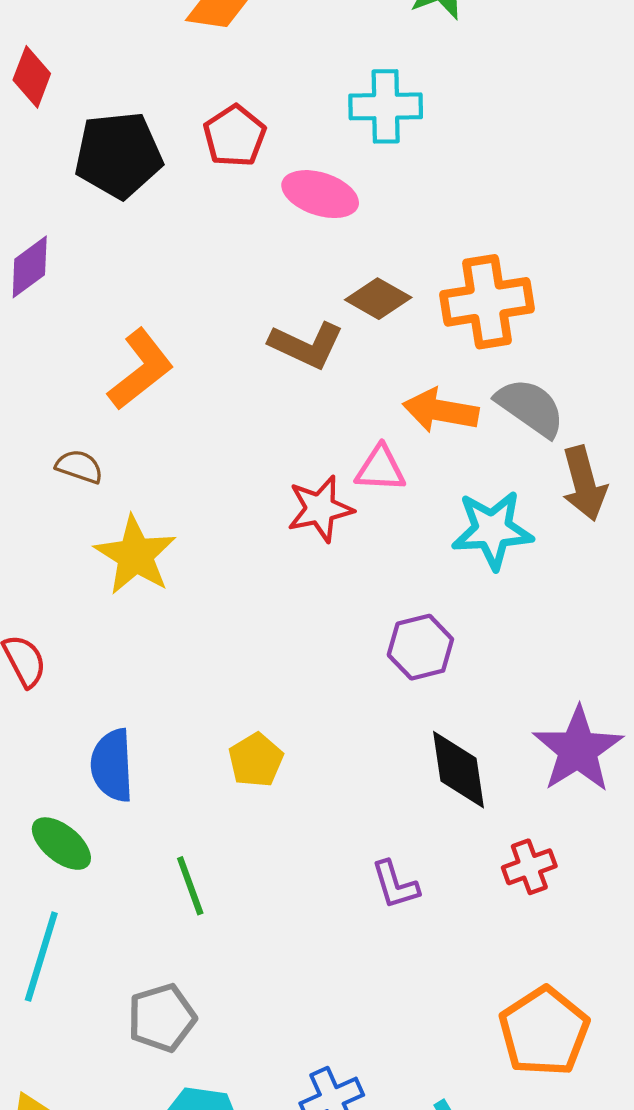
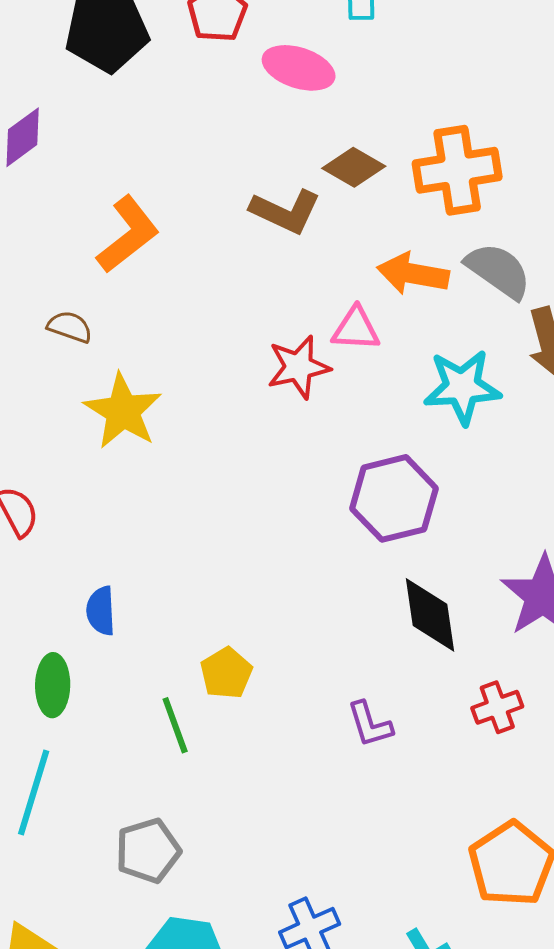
purple hexagon: (420, 647) -> (394, 498), size x1.4
yellow pentagon: (256, 760) -> (226, 673), moved
blue semicircle: (112, 765) -> (101, 611), size x0.7
green ellipse: (61, 844) -> (53, 685), turned 52

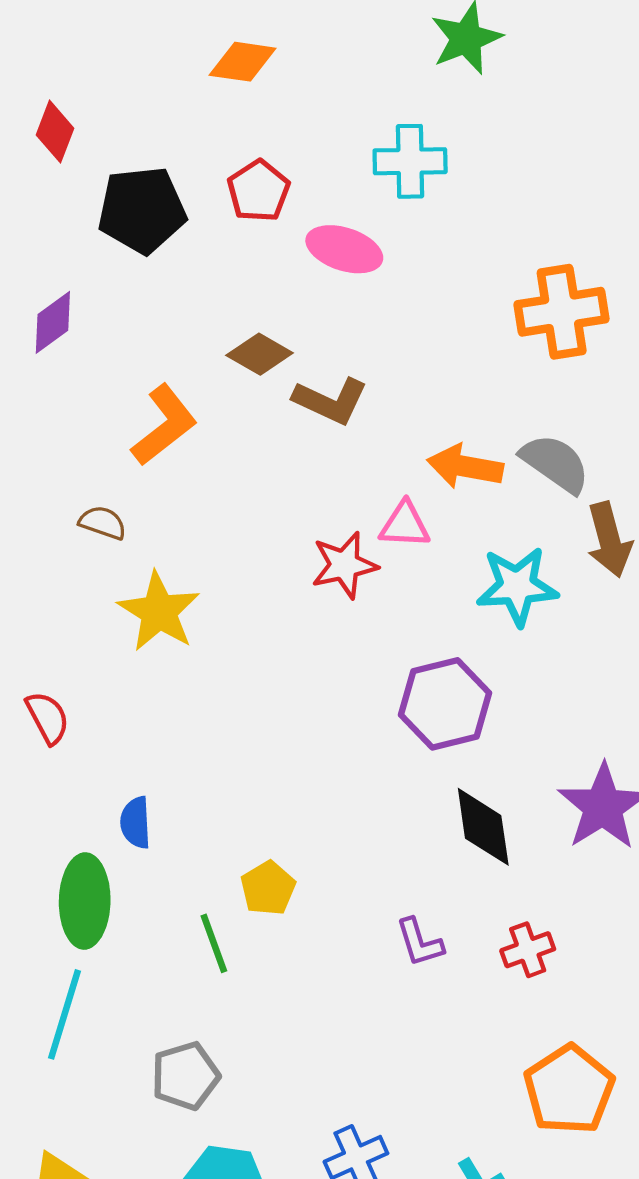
brown diamond: (354, 167) -> (260, 354), moved
orange cross: (457, 170) -> (562, 312), moved
green ellipse: (53, 685) -> (85, 901), size x1.4
red cross: (497, 707) -> (528, 950), moved

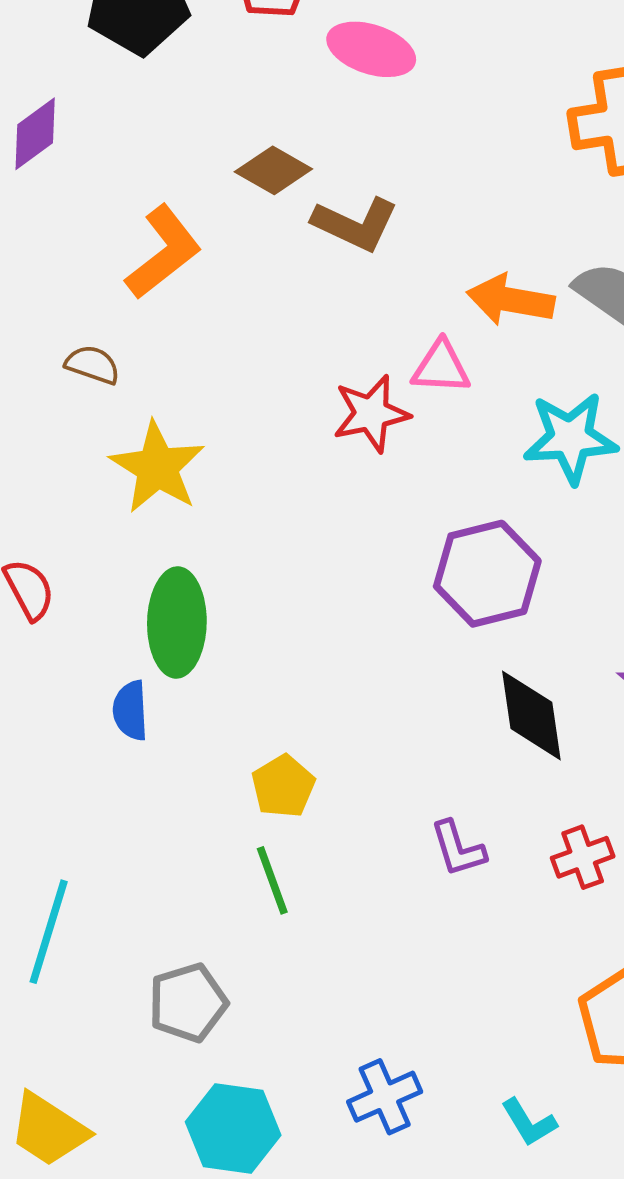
green ellipse: (85, 901) -> (177, 623), moved
green line: (214, 943) -> (272, 880), moved

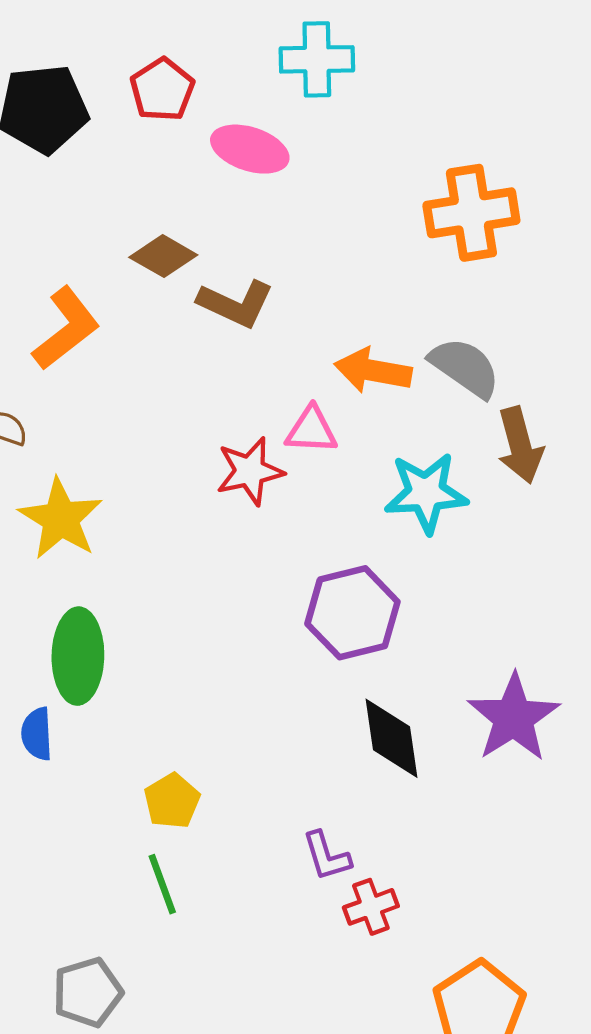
red cross: (583, 857) -> (371, 907), moved

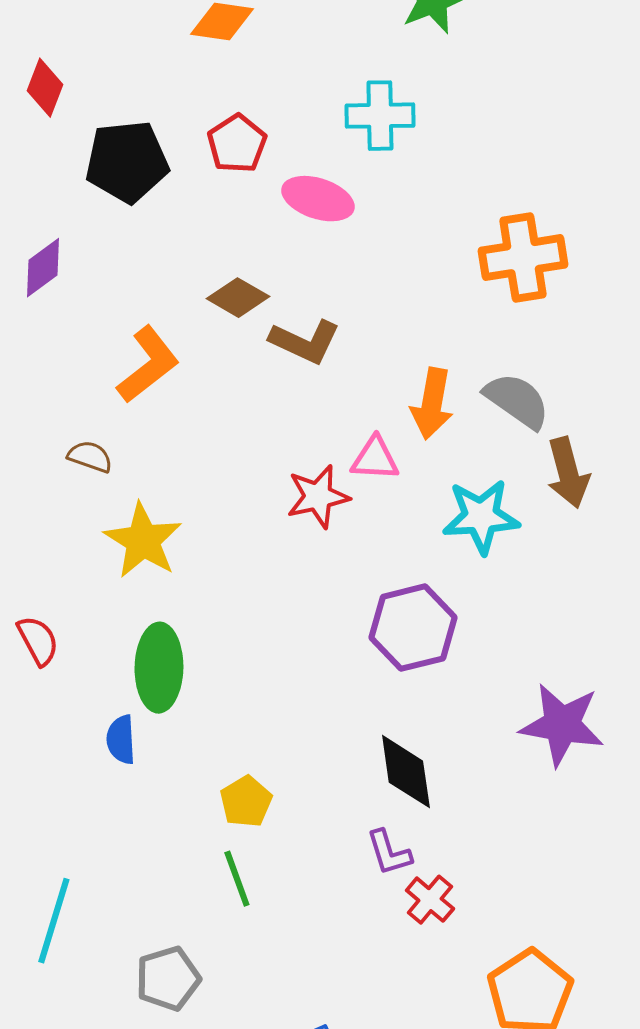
orange arrow: (373, 371) -> (432, 404), turned -90
purple star: (514, 718) -> (562, 725), turned -30
black diamond: (391, 738) -> (406, 772), moved
red cross: (371, 907) -> (430, 900), turned -30

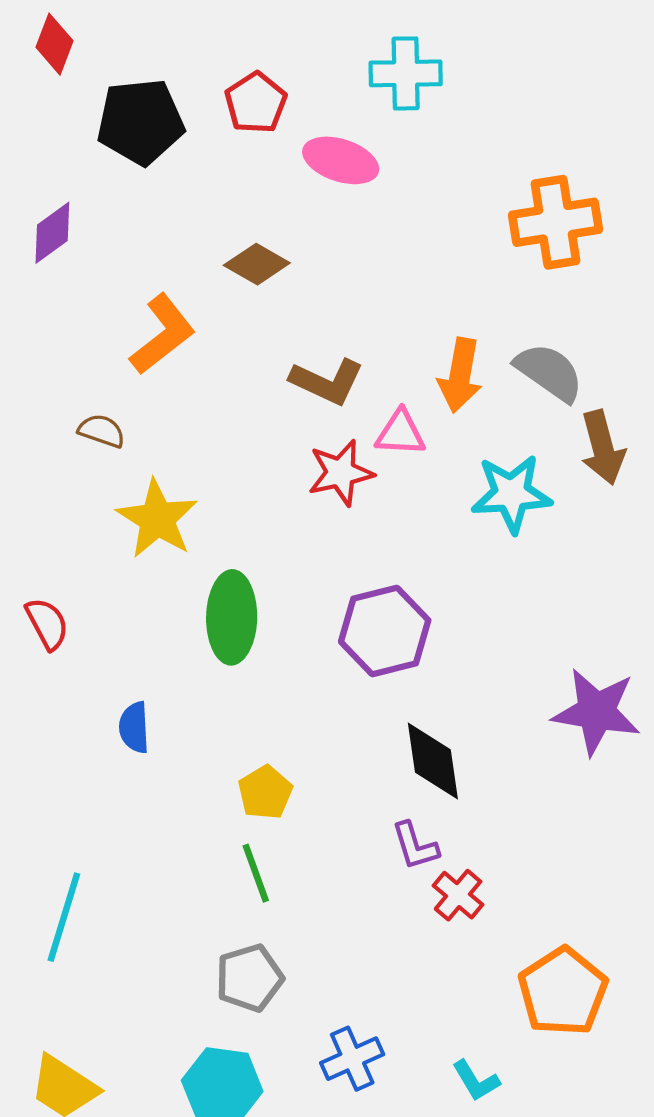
brown L-shape: (305, 342) -> (327, 382), moved
purple hexagon: (413, 628) -> (385, 631), moved
green ellipse: (159, 668) -> (232, 617), moved
gray pentagon: (168, 979) -> (249, 978), moved

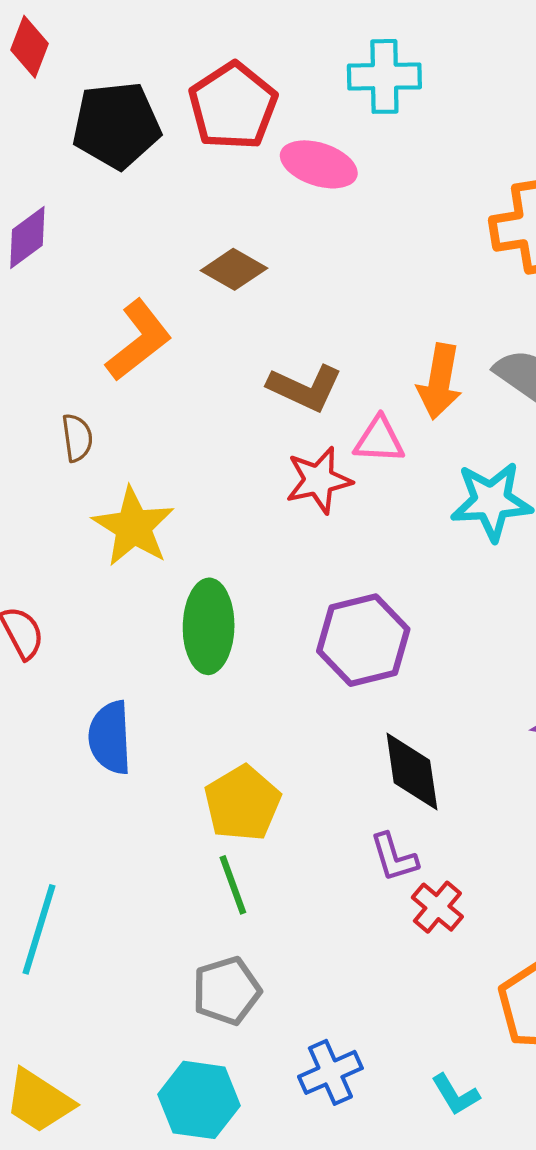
red pentagon: (256, 103) -> (233, 106), size x1.4
brown semicircle: (102, 431) -> (77, 438), turned 63
blue semicircle: (134, 727) -> (110, 738), size x1.4
yellow pentagon: (265, 792) -> (242, 803), size x1.4

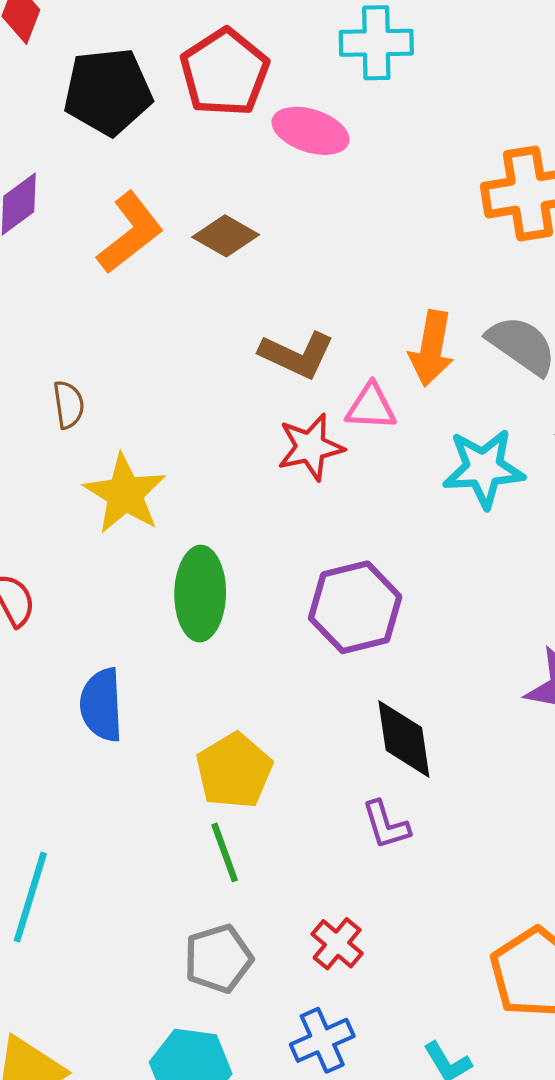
orange L-shape: (139, 340) -> (130, 233), moved
red cross: (437, 907) -> (337, 944), moved

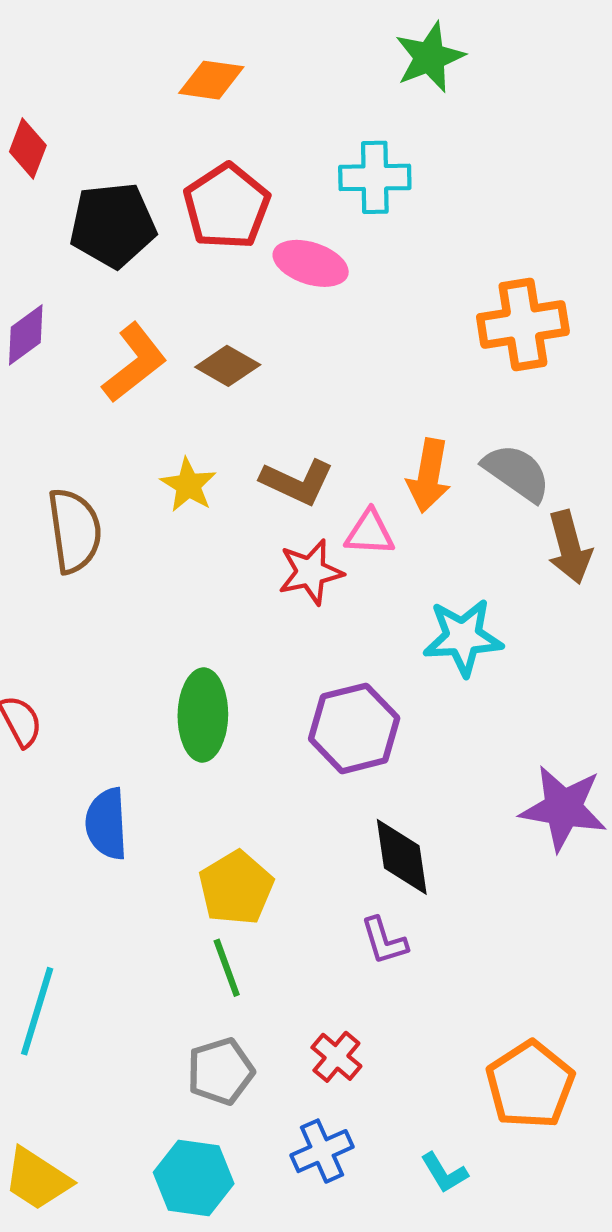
brown semicircle: (69, 405) -> (74, 531), size x1.8
cyan star: (484, 468) -> (463, 637), moved
yellow star: (125, 494) -> (188, 485), moved, size x0.7

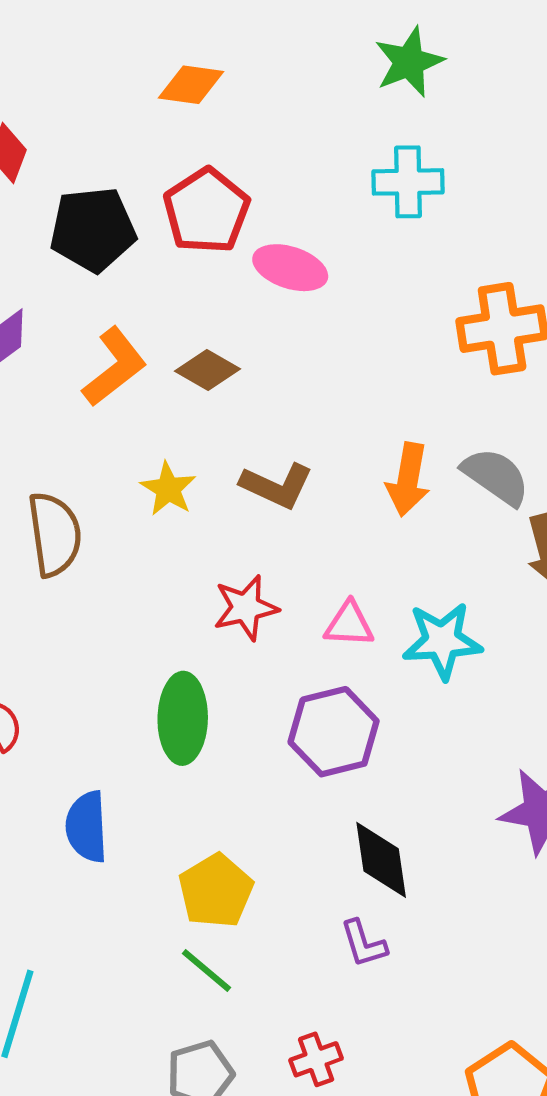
cyan cross: (375, 177) -> (408, 182), moved
pink triangle: (370, 533) -> (349, 624), moved
red star: (311, 572) -> (246, 608), moved
green line: (227, 968) -> (206, 970), turned -30
red cross: (336, 1057) -> (316, 1059), turned 30

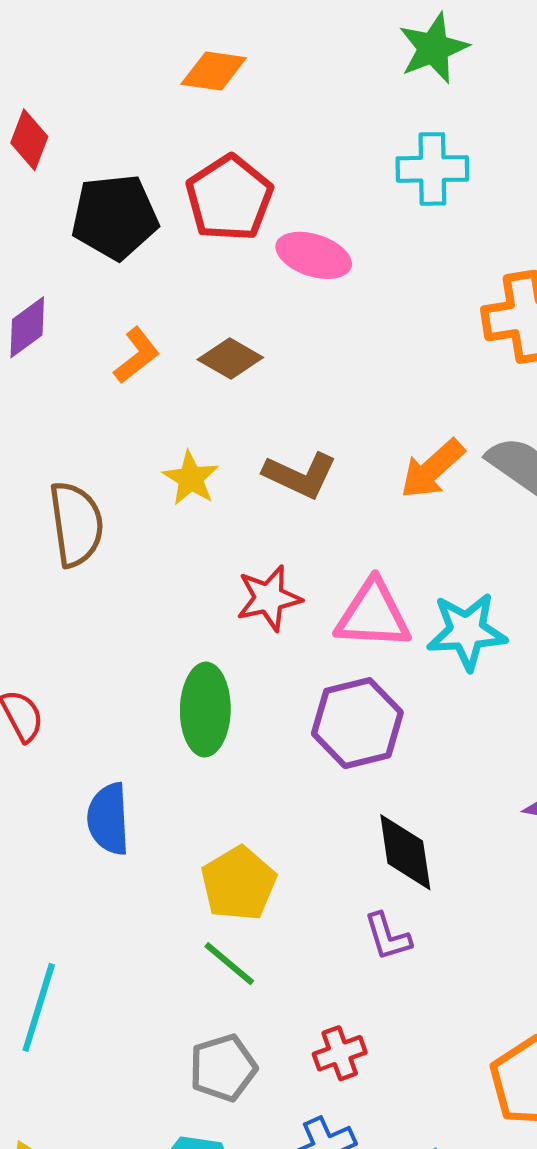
orange L-shape: (114, 367) -> (137, 355), size x0.7
orange arrow: (408, 480) -> (432, 469), turned 38
pink triangle: (349, 624) -> (373, 615), size x1.5

